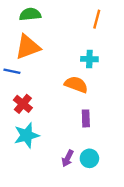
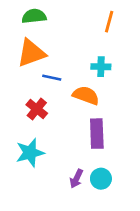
blue line: (12, 71) -> (52, 78), moved
red cross: (23, 104) -> (37, 109), moved
purple rectangle: (86, 118) -> (97, 134), size x1.5

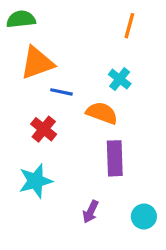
green semicircle: (34, 16) -> (21, 19), moved
cyan cross: (101, 67) -> (120, 79), turned 36
cyan circle: (101, 179) -> (144, 217), moved

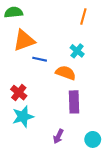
red cross: (44, 129) -> (19, 93), moved

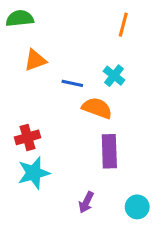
orange triangle: (24, 40) -> (35, 60), size x0.7
blue line: (40, 59) -> (72, 83), moved
red cross: (19, 93) -> (27, 137), turned 35

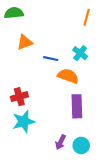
cyan circle: (137, 207) -> (81, 145), moved

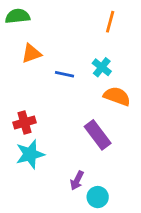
orange semicircle: (68, 76) -> (117, 96), moved
purple rectangle: (77, 106) -> (98, 135), turned -35
cyan circle: (81, 145) -> (98, 197), moved

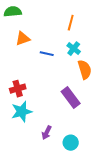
orange line: (110, 22) -> (71, 23), moved
orange semicircle: (117, 96) -> (85, 70), turned 54
purple arrow: (77, 180) -> (47, 133), moved

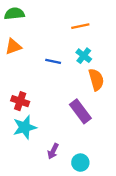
orange line: (71, 23) -> (80, 26), turned 63
orange triangle: (23, 39) -> (13, 47), moved
red cross: (18, 89) -> (20, 101), turned 35

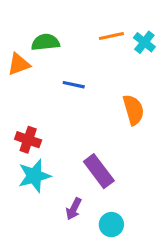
green semicircle: (14, 14) -> (45, 42), moved
cyan cross: (84, 56) -> (144, 42), moved
purple rectangle: (80, 111) -> (99, 171), moved

